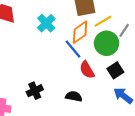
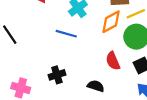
blue line: (73, 49) -> (66, 34), moved, turned -42

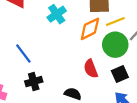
blue line: (66, 34) -> (23, 54), moved, turned 36

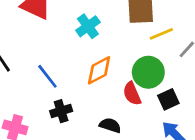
orange diamond: (90, 29) -> (99, 70), moved
green circle: (115, 45) -> (148, 72), moved

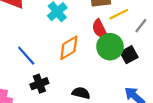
red semicircle: (132, 94) -> (100, 29), moved
black square: (168, 99) -> (129, 55), moved

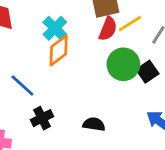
red semicircle: (100, 29) -> (108, 29), moved, turned -126
orange diamond: (69, 48) -> (59, 50), moved

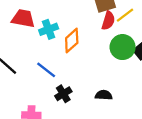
cyan cross: (55, 28) -> (49, 29), moved, turned 30

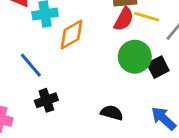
yellow line: (125, 15) -> (147, 17), turned 42
black semicircle: (104, 95) -> (112, 113), moved

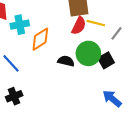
black cross: (46, 100) -> (14, 96), moved
black semicircle: (112, 113) -> (66, 61), moved

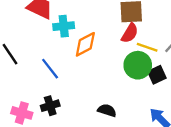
yellow line: (96, 23) -> (147, 47), moved
black semicircle: (66, 61) -> (107, 110), moved

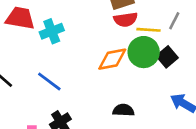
red semicircle: (130, 33) -> (126, 20), turned 66
orange diamond: (85, 44) -> (112, 59), moved, turned 32

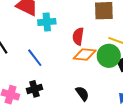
red semicircle: (126, 20) -> (78, 36), moved, turned 90
black semicircle: (123, 110) -> (82, 94), turned 35

